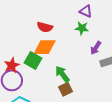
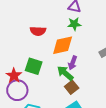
orange diamond: (45, 47) -> (63, 45), moved
purple arrow: (96, 48) -> (73, 63), moved

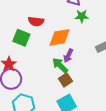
green star: (74, 24) -> (82, 16), moved
green square: (34, 66) -> (21, 38), moved

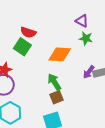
red semicircle: (36, 21) -> (28, 32), moved
purple arrow: (68, 56) -> (89, 72), moved

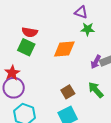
green arrow: (54, 82) -> (96, 90), moved

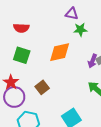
red semicircle: (30, 32) -> (21, 28), moved
brown square: (68, 92) -> (42, 87), moved

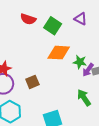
green star: (80, 30) -> (80, 62), moved
green square: (22, 55) -> (53, 26), moved

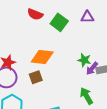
purple triangle: (81, 19) -> (87, 17), turned -32
orange diamond: (59, 53) -> (42, 57), moved

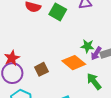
orange diamond: (42, 57) -> (74, 63), moved, turned 40

